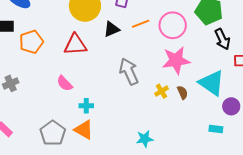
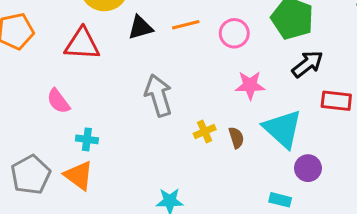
pink circle: (173, 25) -> (234, 33), size x0.7
black arrow: (222, 39) -> (307, 64), turned -110
pink star: (176, 60) -> (250, 85), moved, size x0.7

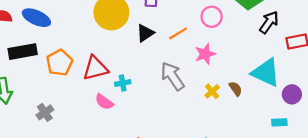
orange line: (186, 25) -> (178, 33), moved
red triangle: (82, 44) -> (95, 68), moved
pink star: (250, 85) -> (205, 54), moved
cyan cross: (87, 139) -> (123, 83), moved

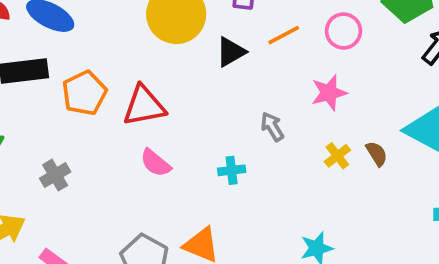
orange line: (178, 33) -> (284, 35), moved
gray arrow: (172, 76) -> (272, 127), size x0.6
cyan cross: (123, 83) -> (232, 170), moved

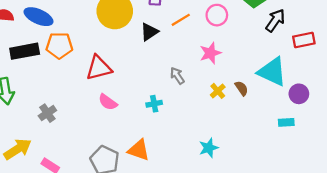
orange pentagon: (84, 93) -> (59, 45), moved, turned 30

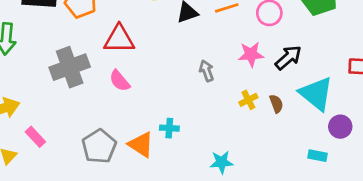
black arrow: (275, 20) -> (288, 58), moved
cyan cross: (154, 104) -> (169, 128), moved
gray cross: (47, 113) -> (70, 67), moved, size x1.8

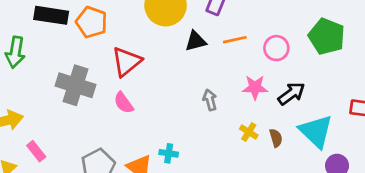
red triangle: (119, 39) -> (126, 62), turned -44
gray cross: (70, 67) -> (76, 85), turned 33
yellow cross: (248, 100) -> (249, 132), turned -36

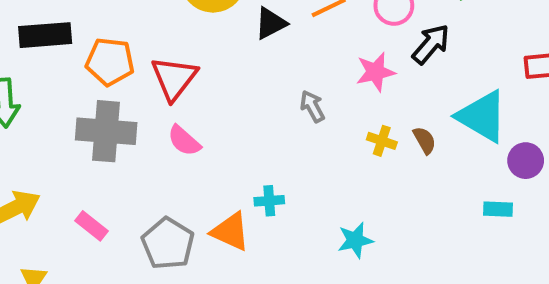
orange pentagon: (92, 22) -> (110, 62), moved
black arrow: (291, 94) -> (431, 44), moved
pink rectangle: (36, 151) -> (91, 226), moved

